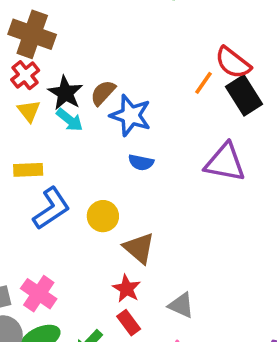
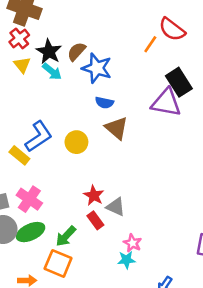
black rectangle: (244, 95) -> (179, 82), moved
yellow rectangle: (28, 170) -> (19, 155), moved, turned 42
brown triangle: (139, 248) -> (116, 128), moved
gray triangle: (181, 305) -> (116, 207), moved

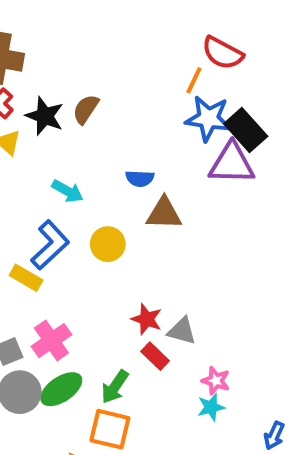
blue star: (97, 68) -> (208, 118), moved
cyan arrow: (52, 71) -> (68, 191), moved
brown triangle: (116, 128) -> (164, 213), turned -30
pink cross: (29, 199) -> (51, 341), turned 30

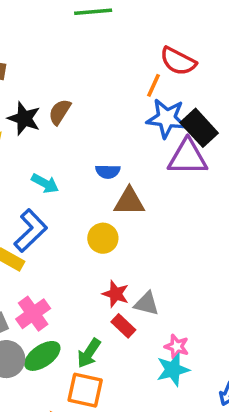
yellow circle: (108, 244) -> (103, 238), moved
cyan star: (211, 407) -> (173, 370), size x1.4

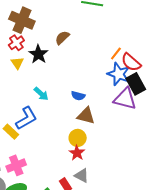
red semicircle: (178, 61) -> (131, 62), moved
brown semicircle: (60, 112) -> (62, 38), moved
yellow circle: (103, 238) -> (78, 138), moved
red star: (116, 294) -> (77, 153), moved

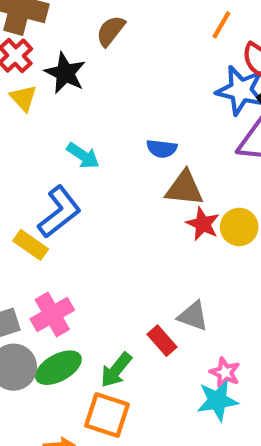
orange line: (116, 54) -> (221, 25), moved
yellow circle: (78, 138) -> (239, 227), moved
red star: (77, 153) -> (203, 224), moved

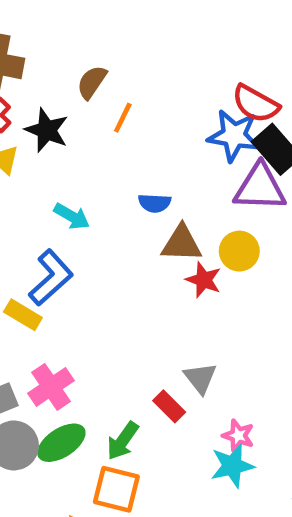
orange line: (221, 25) -> (123, 118), moved
yellow circle: (239, 227) -> (239, 251), moved
gray triangle: (193, 316) -> (200, 378), turned 36

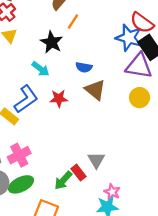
black star: (47, 130) -> (52, 42), moved
brown triangle: (182, 243) -> (95, 90), turned 30
yellow circle: (239, 251) -> (140, 98), moved
red star: (204, 280) -> (59, 98), moved, turned -30
green arrow: (123, 441) -> (63, 180), moved

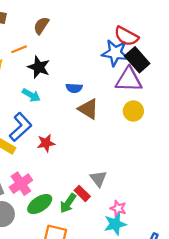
orange line: (73, 22) -> (19, 49), moved, turned 42
red star: (59, 98) -> (46, 143), moved
green ellipse: (21, 184) -> (40, 204), moved

